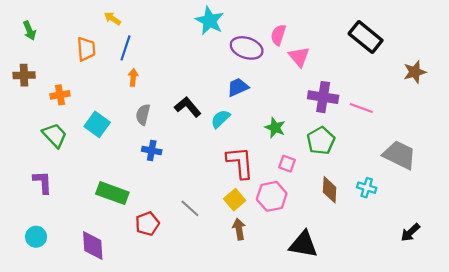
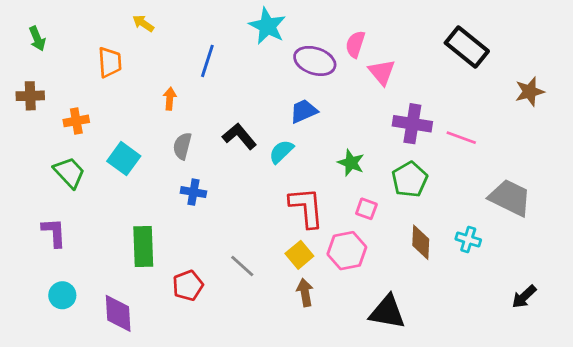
blue line: (125, 48) -> (207, 61), moved
green rectangle: (112, 193) -> (143, 246), turned 68
cyan circle: (36, 237) -> (62, 295), moved

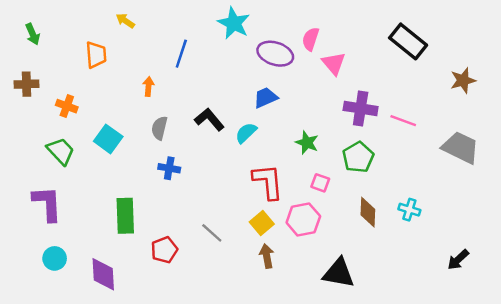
orange cross: (76, 121) -> (67, 106), turned 30
gray trapezoid: (510, 198) -> (461, 148), moved
purple L-shape: (54, 233) -> (47, 204), size x1.4

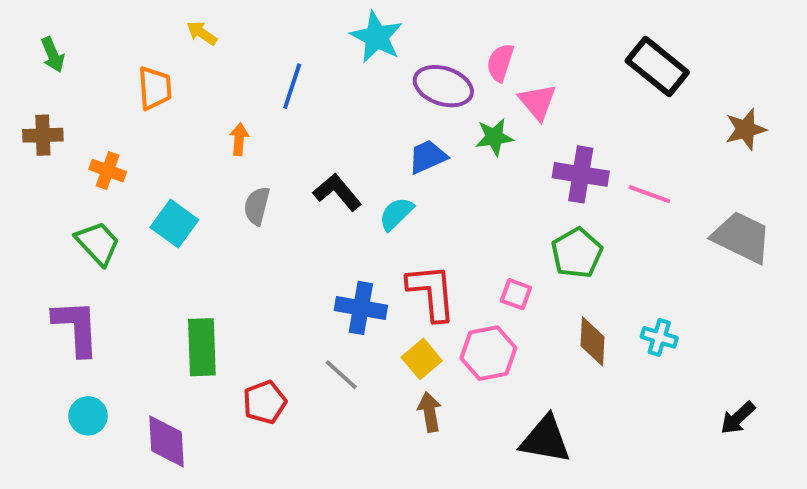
green star: (307, 143) -> (494, 137), moved, turned -30
blue cross: (169, 168) -> (361, 308), moved, size x1.4

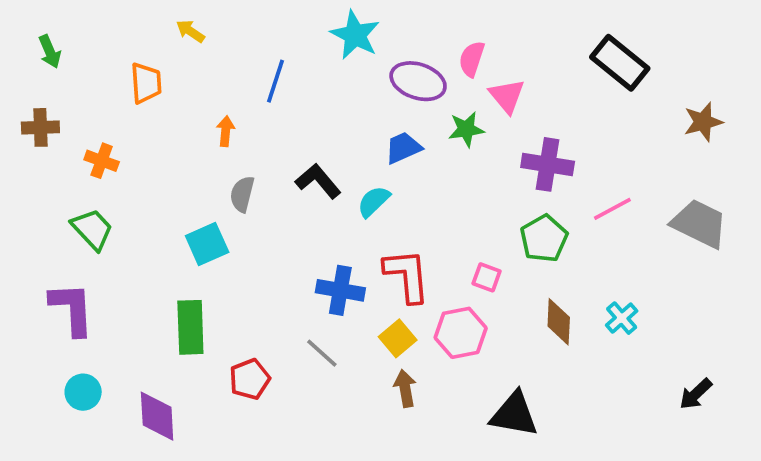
pink line: (649, 194) -> (612, 209), moved, turned -48
cyan square: (174, 224) -> (207, 244), moved, turned 30
cyan cross: (659, 337) -> (622, 318), turned 32

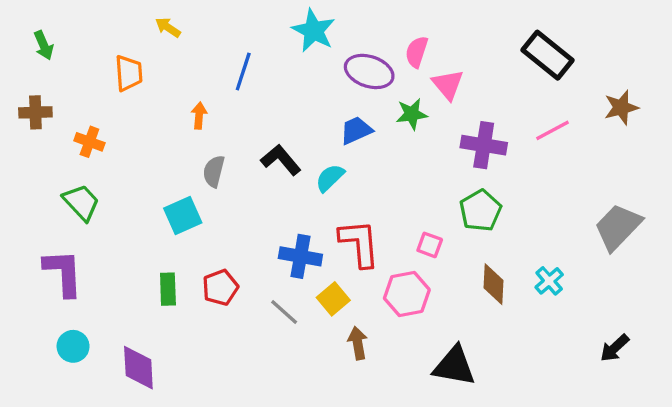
pink line: (612, 209) -> (552, 130), moved
gray trapezoid: (699, 224) -> (618, 227), moved, turned -72
green rectangle: (190, 327) -> (168, 289), size x0.7
yellow square: (398, 338) -> (333, 299), moved
red pentagon: (250, 379) -> (220, 287), moved

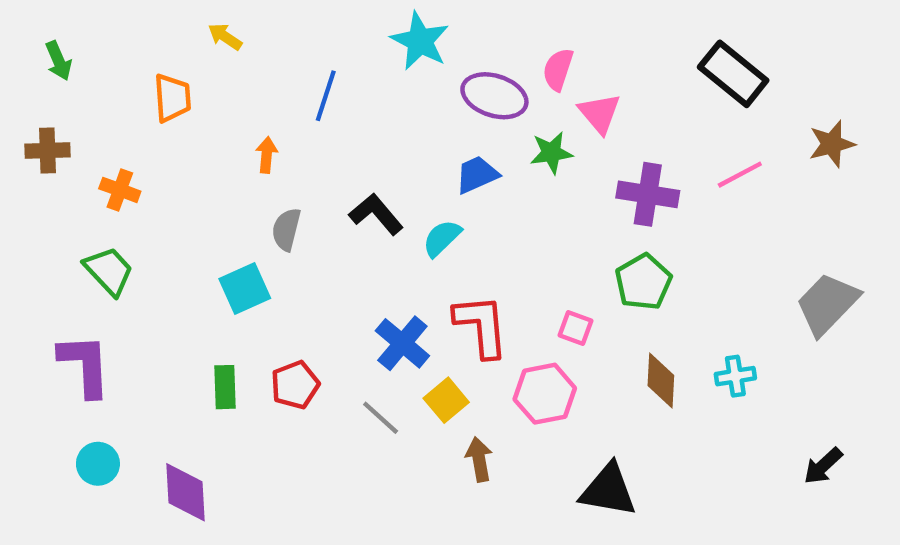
blue cross: (300, 256) -> (402, 343), turned 30
cyan cross: (549, 281) -> (735, 376), turned 32

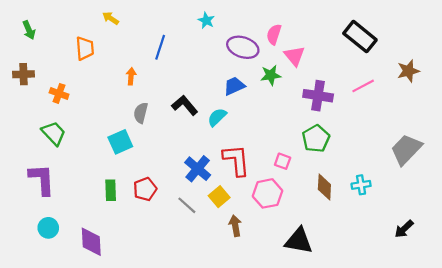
cyan star: (420, 41) -> (206, 20), size x0.6

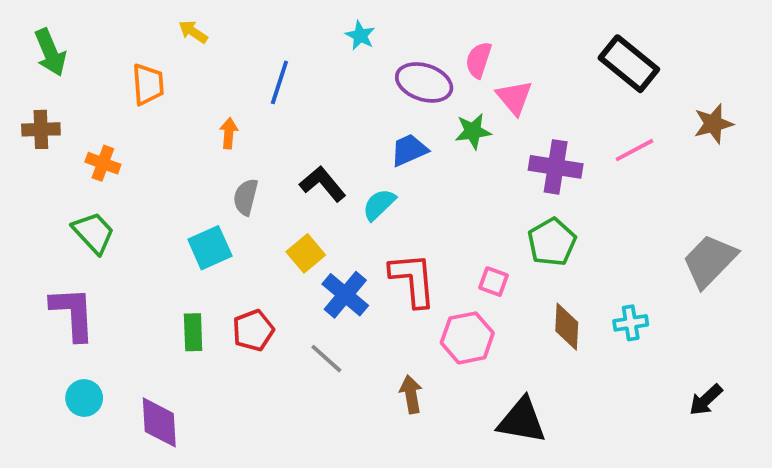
green arrow: (29, 30) -> (50, 52), size x1.4
yellow square: (219, 197) -> (306, 253), moved

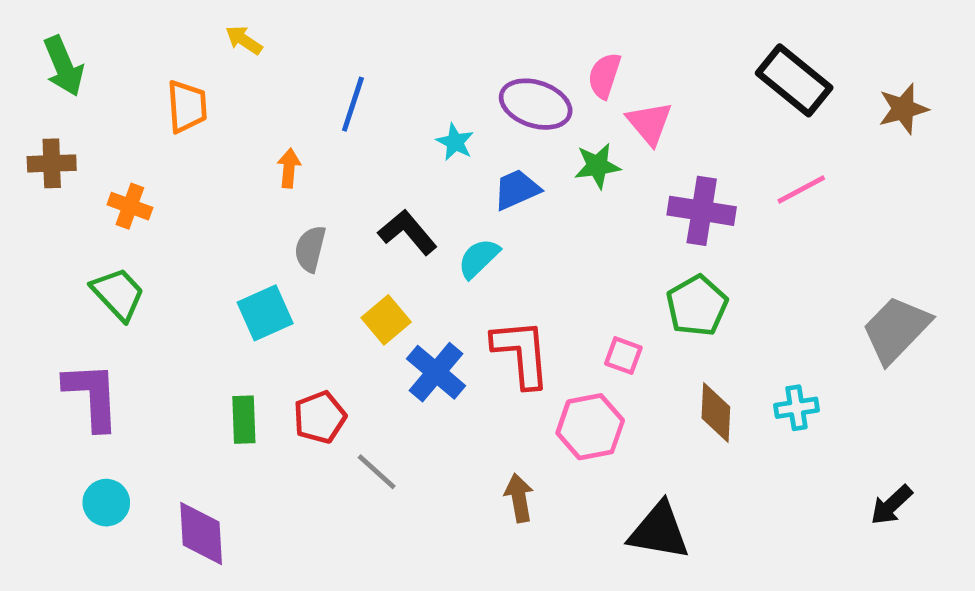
cyan star: (360, 35) -> (455, 142), moved
brown star: (713, 124) -> (903, 109), moved
gray line: (326, 359) -> (377, 472), moved

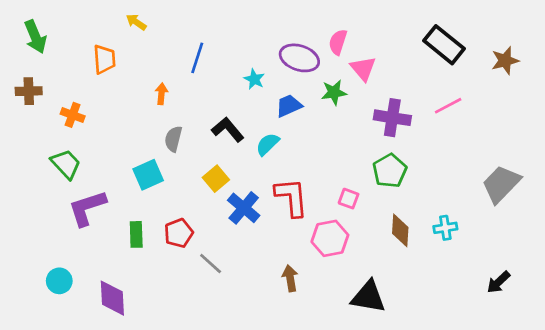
purple L-shape: (92, 396) -> (87, 208), moved, turned -105

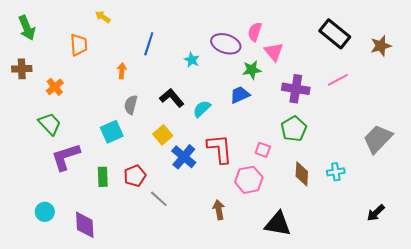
blue trapezoid: (289, 106) -> (240, 95), moved
orange cross: (73, 115) -> (55, 87), turned 30

